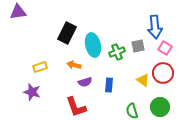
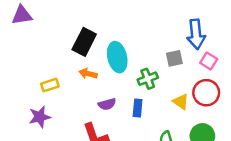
green cross: (117, 52) -> (148, 79), moved
orange arrow: (74, 65) -> (88, 74), moved
purple star: (32, 92) -> (40, 117), turned -30

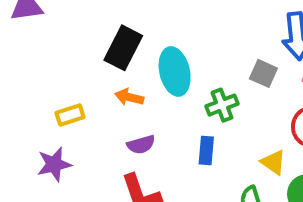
gray square: (174, 58) -> (263, 73), turned 36
yellow triangle: (181, 102) -> (273, 162), moved
purple semicircle: (107, 104) -> (141, 145), moved

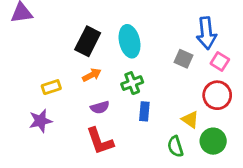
cyan ellipse: (175, 71) -> (130, 41), moved
orange arrow: (129, 97) -> (92, 75), turned 138
green cross: (222, 105) -> (132, 83), moved

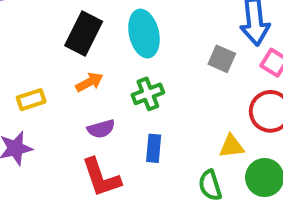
blue rectangle: (144, 111) -> (154, 148), moved
yellow triangle: (190, 119) -> (232, 146), turned -42

